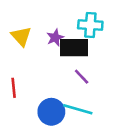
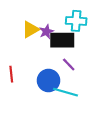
yellow triangle: (21, 36) -> (30, 29), moved, turned 42
blue circle: (51, 112) -> (48, 80), moved

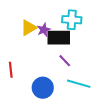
blue circle: (48, 80) -> (43, 88), moved
cyan line: (65, 92) -> (79, 84), moved

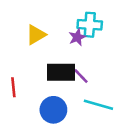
purple star: (44, 30) -> (77, 37), moved
black rectangle: (59, 38) -> (61, 72), moved

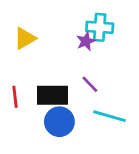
yellow triangle: (36, 35) -> (25, 38), moved
black rectangle: (61, 72) -> (52, 95), moved

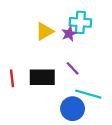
yellow triangle: (25, 38) -> (45, 31), moved
blue circle: (59, 122) -> (73, 109), moved

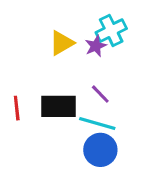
cyan cross: (80, 22) -> (111, 31), turned -30
cyan line: (88, 94) -> (97, 124), moved

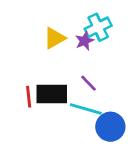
red line: (17, 108) -> (29, 97), moved
blue circle: (100, 150) -> (110, 127), moved

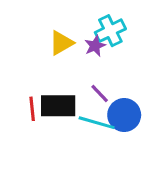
blue circle: (110, 127) -> (124, 115), moved

